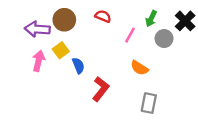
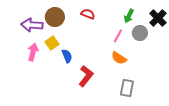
pink line: (130, 35) -> (118, 36), moved

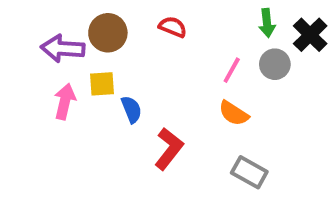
green arrow: (129, 16) -> (267, 23), moved, turned -32
yellow square: (52, 43) -> (102, 84), turned 32
gray rectangle: (127, 88) -> (249, 172), turned -72

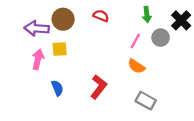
green arrow: (267, 23) -> (147, 15), moved
blue semicircle: (131, 109) -> (57, 88), moved

